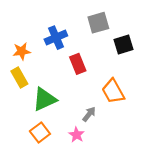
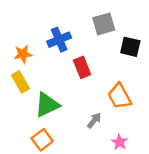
black square: (123, 44) -> (130, 47), turned 30
pink star: (77, 135) -> (119, 142), moved

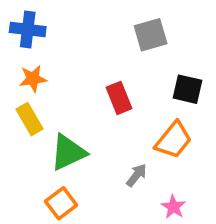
blue cross: (59, 40) -> (28, 29), moved, turned 30
black square: (130, 47) -> (187, 89), moved
orange trapezoid: (119, 96) -> (173, 140), turned -112

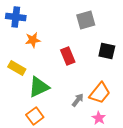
orange star: (33, 79) -> (33, 40), moved
yellow rectangle: (29, 119) -> (17, 68), turned -30
orange trapezoid: (173, 140) -> (100, 93), moved

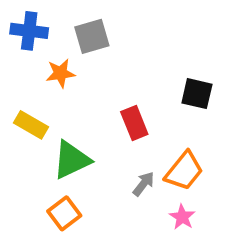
gray square: (86, 20) -> (92, 36), moved
red rectangle: (68, 56) -> (134, 123), moved

